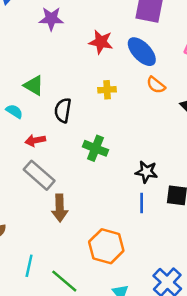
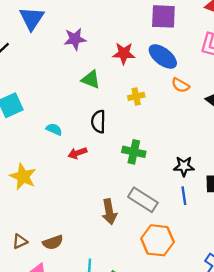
green triangle: (34, 85) -> (91, 80), moved
gray rectangle: (39, 175) -> (143, 200), moved

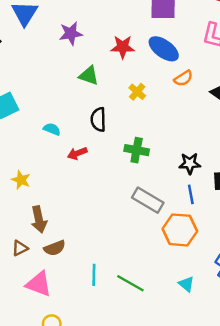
orange semicircle: (180, 85) -> (183, 78), turned -60
yellow cross: (136, 96) -> (137, 92), turned -35
yellow star: (23, 177) -> (21, 180), size x0.7
brown arrow: (109, 212) -> (39, 219), moved
orange hexagon: (158, 240) -> (180, 230), moved

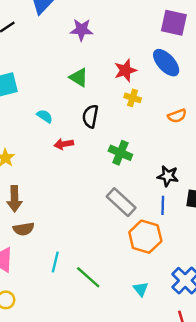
red star: (123, 47) -> (125, 70), moved, turned -30
green triangle: (89, 76) -> (79, 77), moved
orange semicircle: (183, 78) -> (177, 116), moved
yellow cross: (137, 92) -> (133, 98), turned -35

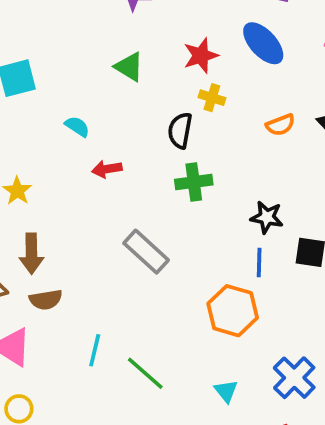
black semicircle: (90, 116) -> (180, 130), moved
green cross: (120, 153) -> (194, 182), turned -30
gray rectangle: (121, 202) -> (146, 252), moved

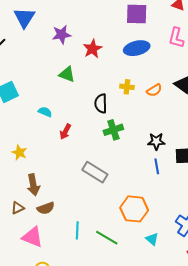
blue ellipse: (263, 43) -> (137, 48), turned -50
red star: (201, 56) -> (93, 49), moved
yellow cross: (212, 98) -> (127, 87), moved
red arrow: (107, 169) -> (65, 132), turned -42
orange hexagon: (233, 311) -> (134, 209), moved

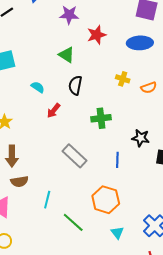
black semicircle: (101, 103) -> (75, 85), moved
blue line: (157, 166) -> (117, 160), moved
cyan line: (77, 230) -> (47, 200), moved

